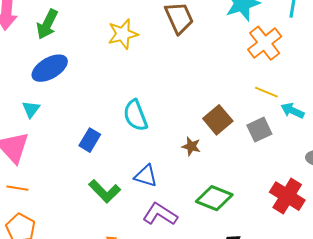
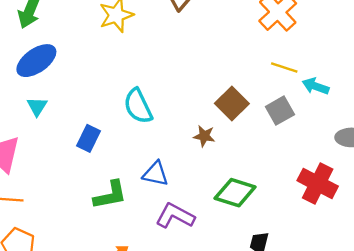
cyan triangle: (31, 109) -> (37, 106), moved
green L-shape: (105, 191) -> (110, 195), turned -52

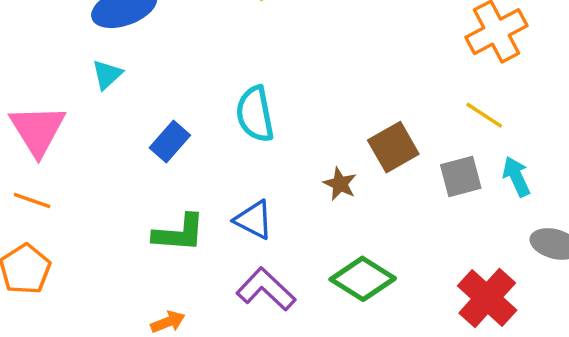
cyan arrow: (316, 86) -> (516, 177), moved, turned 30

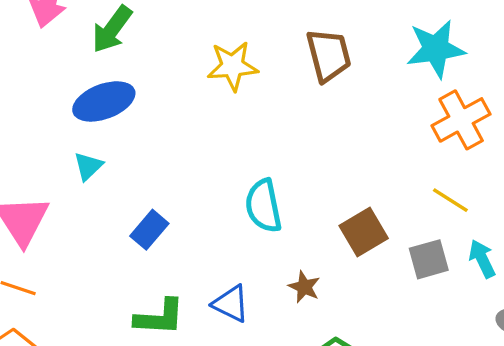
cyan semicircle: (255, 114) -> (263, 206), moved
brown star: (340, 184) -> (304, 287), moved

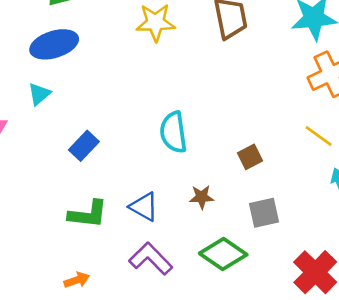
brown square: (364, 232) -> (250, 157), size x0.7
gray square: (429, 259) -> (264, 213), moved
brown star: (304, 287) -> (202, 197), turned -30

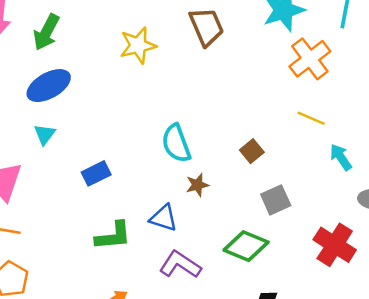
blue rectangle: (84, 146) -> (96, 173), turned 32
brown star: (202, 197) -> (197, 185), moved

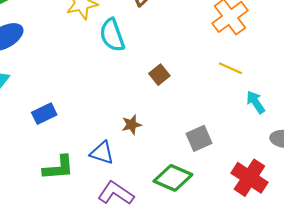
cyan semicircle: (176, 143) -> (112, 35), moved
brown square: (252, 151) -> (159, 75), moved

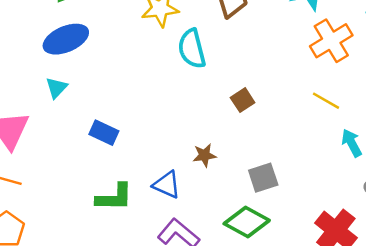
blue rectangle: (44, 114) -> (104, 133), turned 45
gray square: (199, 138) -> (263, 178), moved

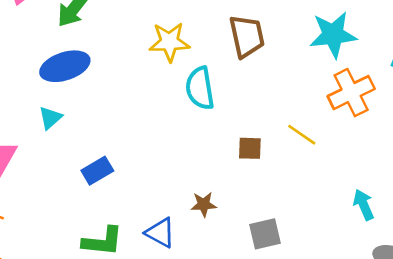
brown square: (243, 100) -> (250, 148), turned 30
yellow line: (326, 101) -> (302, 135), moved
blue rectangle: (104, 133) -> (97, 171), turned -60

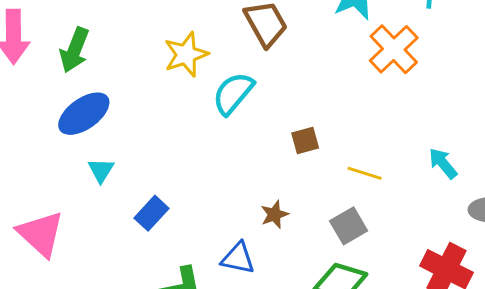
cyan semicircle: (200, 88) -> (233, 93), turned 66
cyan triangle: (50, 118) -> (101, 170), moved
yellow line: (302, 135) -> (365, 173), moved

